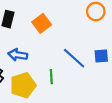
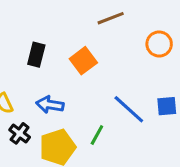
green line: (51, 77) -> (97, 135), turned 32

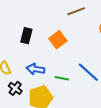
green line: (97, 135) -> (62, 78), moved, turned 72

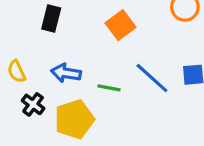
orange square: (58, 40) -> (121, 25), moved

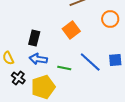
black rectangle: (51, 19) -> (34, 38), moved

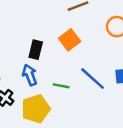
black rectangle: (34, 38) -> (36, 50), moved
blue arrow: (38, 59) -> (30, 75), turned 60

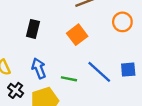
black rectangle: (36, 50) -> (33, 29), moved

